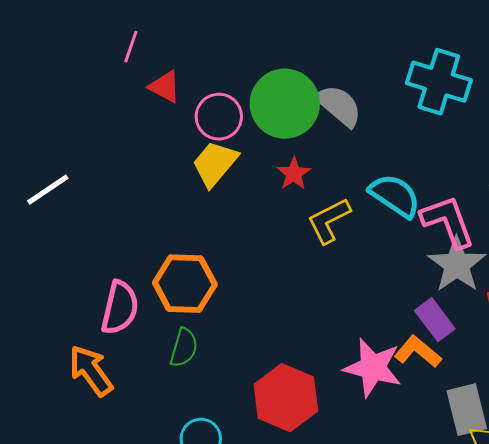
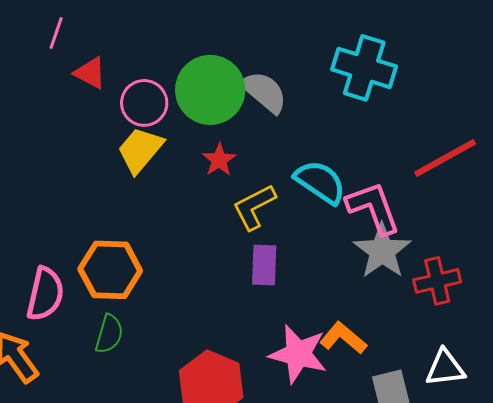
purple rectangle: (435, 320) -> (264, 265), moved, turned 39

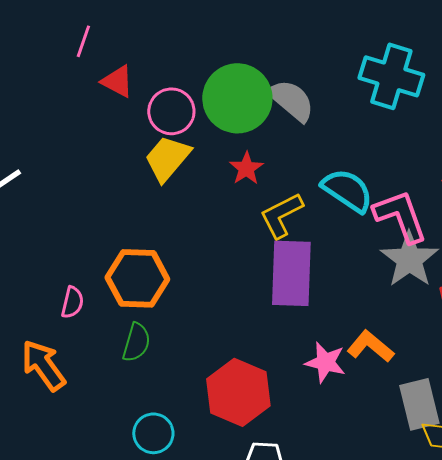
purple rectangle: (264, 265) -> (291, 273), size x1.6
pink semicircle: (45, 294) -> (72, 302), size x0.6
pink star: (298, 354) -> (325, 362), size x0.7

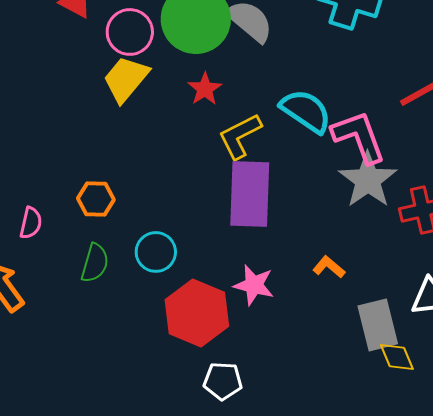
orange hexagon: (137, 278) -> (96, 199), size x0.6
orange L-shape: (370, 346) -> (329, 267), size x0.7
pink star: (325, 362) -> (254, 285), moved
cyan circle: (153, 433) -> (156, 252), moved

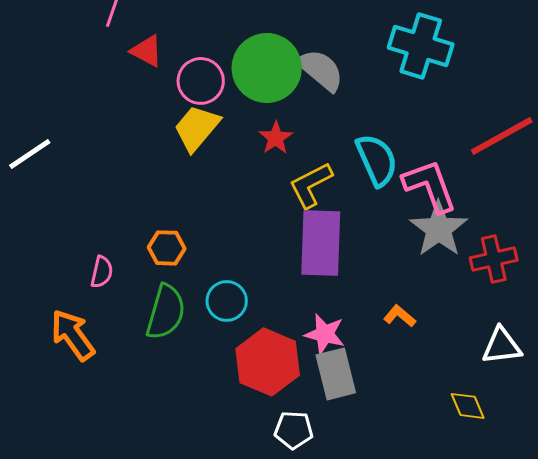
cyan semicircle: (306, 111) -> (377, 160), turned 32
green semicircle: (95, 263) -> (166, 312), size x1.4
gray rectangle: (378, 325) -> (336, 374), moved

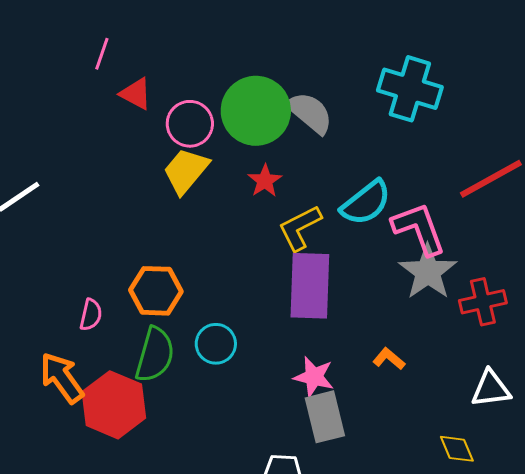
cyan semicircle: (377, 160) -> (366, 203), turned 76
orange hexagon: (167, 248) -> (156, 291), size x1.4
red hexagon: (268, 362) -> (114, 405), moved

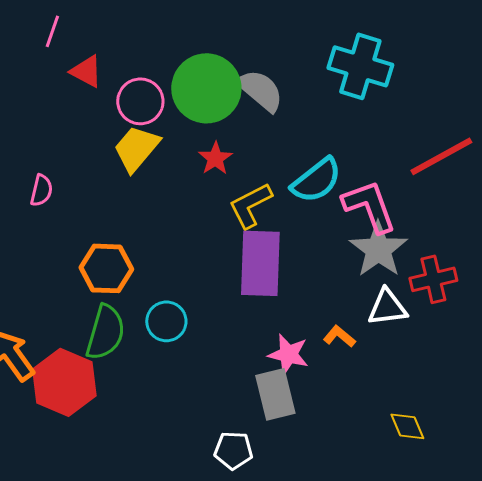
pink semicircle: (91, 315) -> (41, 190), moved
pink star: (314, 377) -> (288, 354), moved
white triangle: (491, 389) -> (387, 307), moved

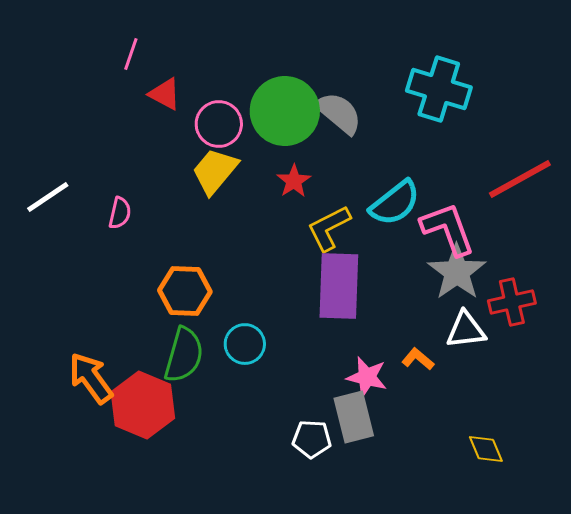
white pentagon: (233, 450) -> (312, 439), moved

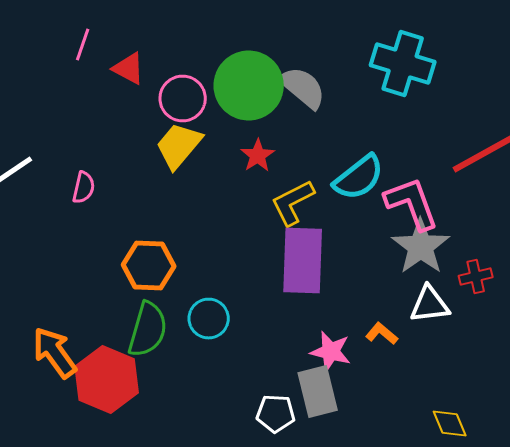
pink line: (131, 54) -> (83, 44), moved
red cross: (512, 302) -> (476, 276), size x0.7

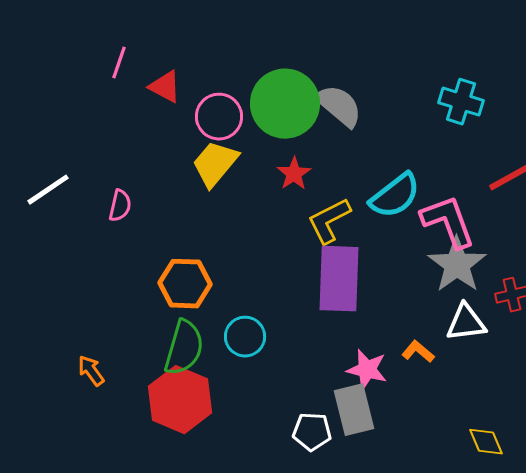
cyan cross: (403, 64) -> (461, 102), moved, size x0.7
orange arrow: (55, 352) -> (91, 371), size x0.6
red hexagon: (107, 380) -> (180, 400), moved

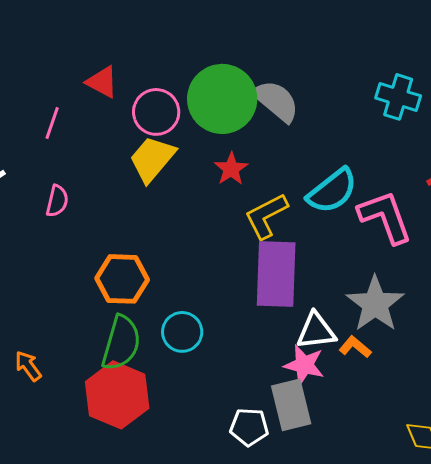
pink line: (119, 63) -> (52, 123), moved
gray star: (457, 265) -> (375, 304), moved
white triangle: (466, 323) -> (316, 331), moved

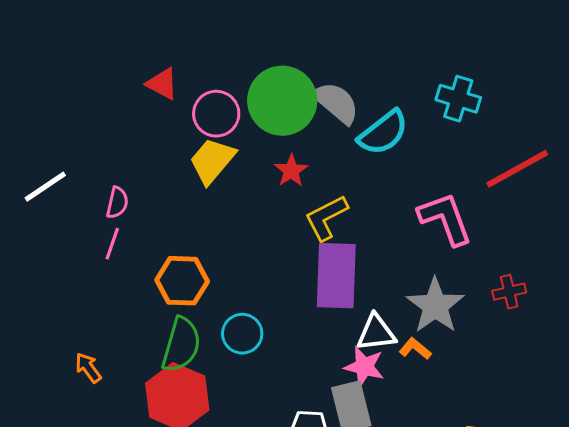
pink line: (52, 123) -> (112, 244), moved
cyan semicircle: (332, 191) -> (383, 133), moved

